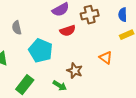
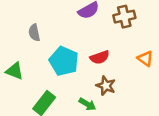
red semicircle: (68, 31) -> (100, 57), moved
orange triangle: (106, 58) -> (145, 59), moved

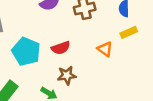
brown star: (106, 86) -> (67, 75), turned -30

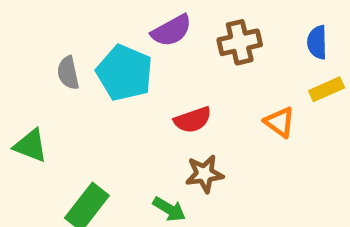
cyan pentagon: (26, 51) -> (125, 73), moved

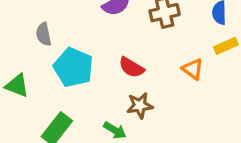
cyan pentagon: (125, 73) -> (73, 67), moved
red semicircle: (193, 120) -> (131, 67), turned 50

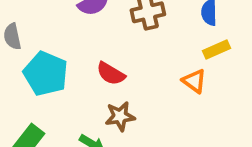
orange triangle: (193, 69) -> (194, 81), moved

